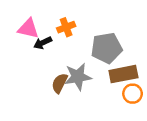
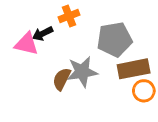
pink triangle: (28, 28) -> (26, 44), moved

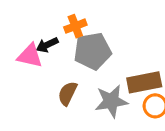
gray pentagon: (114, 39) -> (93, 51), moved
gray star: (82, 72) -> (111, 101), moved

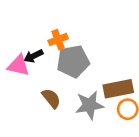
brown semicircle: (67, 93) -> (51, 98), turned 115

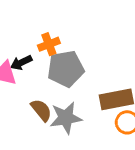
gray star: (90, 105) -> (66, 118), moved

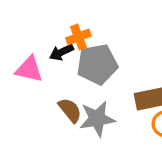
black arrow: (21, 63) -> (61, 52), moved

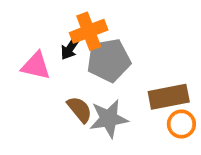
orange cross: (78, 37) -> (89, 31), size x1.4
black arrow: (61, 52) -> (70, 48), turned -30

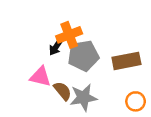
pink triangle: (36, 66) -> (40, 77), moved
brown rectangle: (169, 97) -> (126, 61), moved

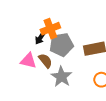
brown semicircle: (63, 91) -> (45, 61), moved
gray star: (83, 97) -> (61, 77), turned -30

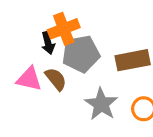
black arrow: (40, 38) -> (48, 43), turned -48
gray star: (61, 77) -> (101, 104), moved

